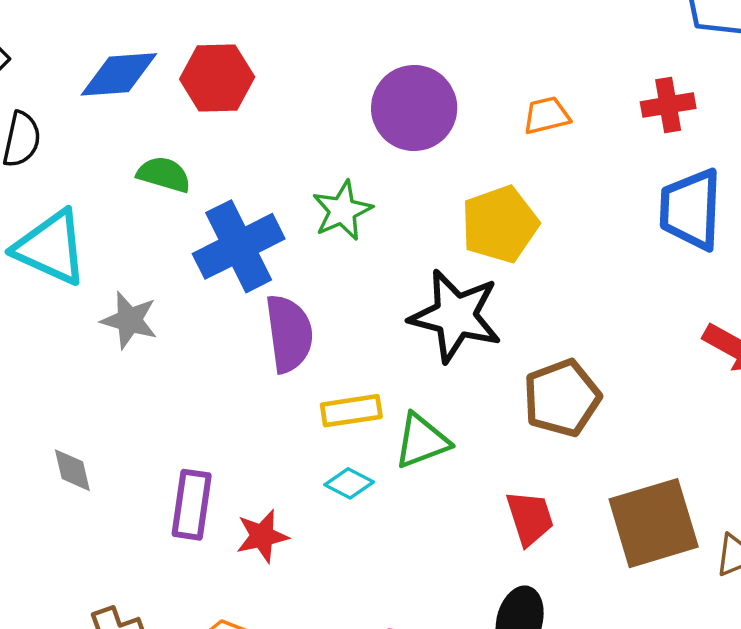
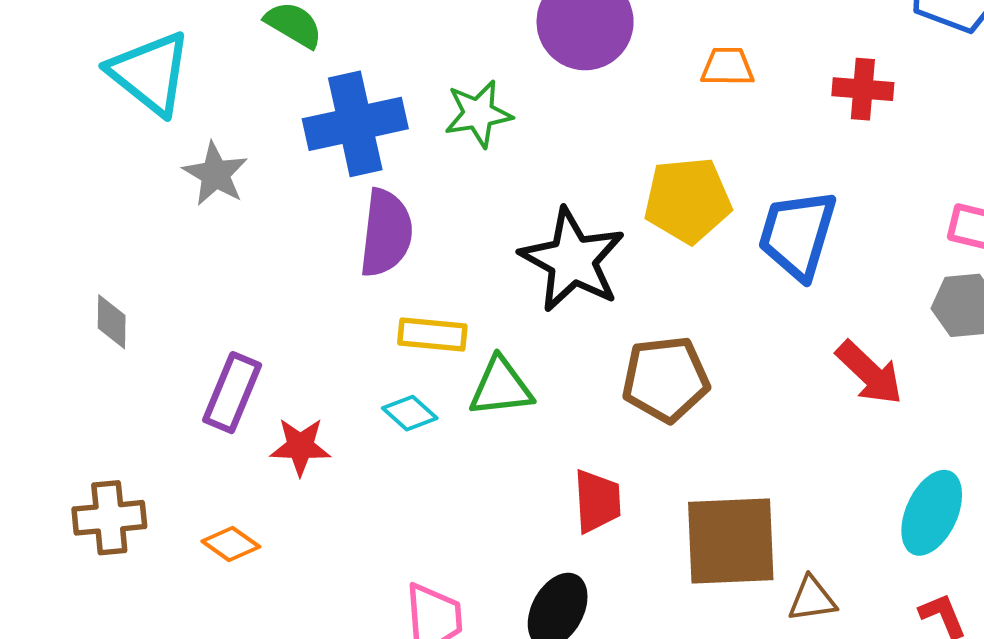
blue trapezoid: (691, 209) -> (797, 235), moved
yellow pentagon: (500, 224) -> (688, 200), moved

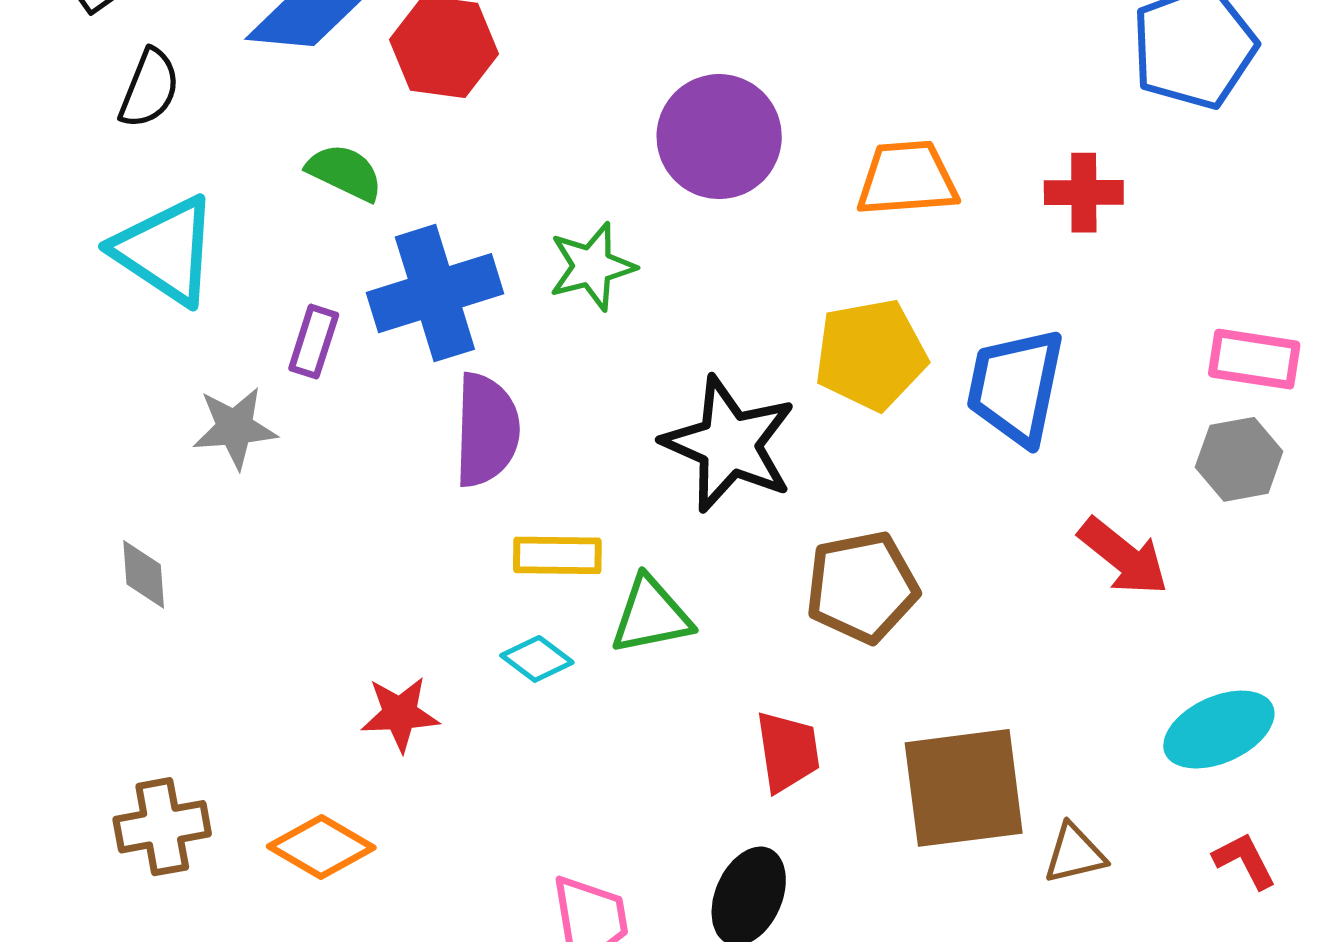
orange trapezoid: (727, 67) -> (907, 179), size x1.5
gray star: (215, 174) -> (235, 428), moved, turned -30
purple rectangle: (232, 393) -> (314, 342), moved, size x0.7
cyan ellipse: (932, 513) -> (1219, 730), turned 46
orange diamond: (231, 544) -> (321, 847), size x1.4

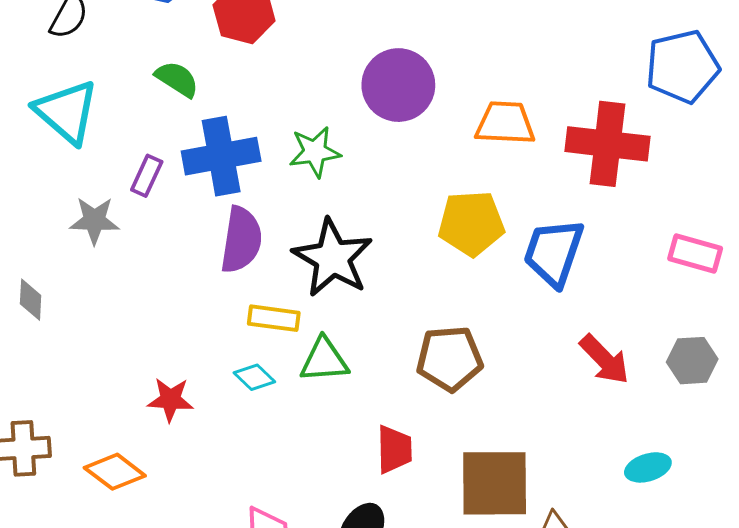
red cross: (1084, 193) -> (607, 144), size x1.8
black star: (729, 444) -> (333, 258), moved
gray hexagon: (1239, 459) -> (692, 361), moved
cyan ellipse: (1219, 730) -> (648, 467), size x0.7

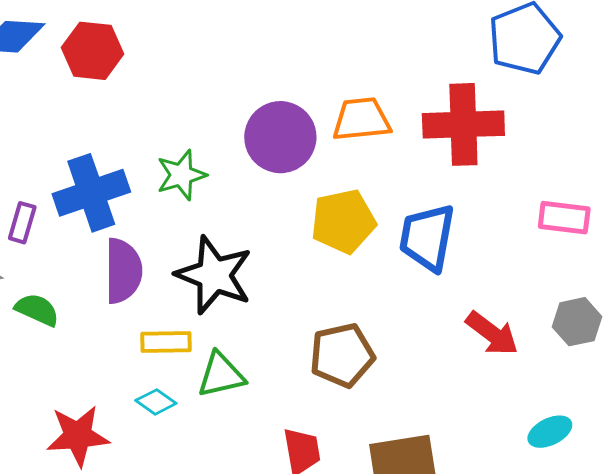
green semicircle: (177, 79) -> (37, 310), moved
purple circle: (398, 85) -> (280, 137), moved
red star: (170, 400) -> (78, 436), size x1.4

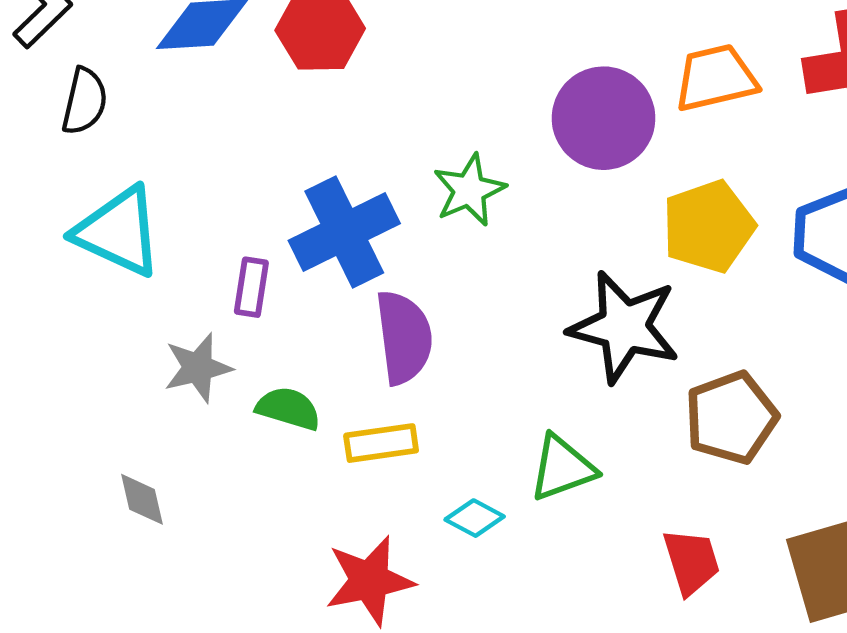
black star: (214, 275) -> (624, 327), moved
yellow rectangle: (166, 342) -> (381, 443), moved

